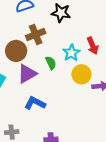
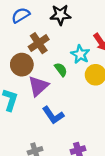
blue L-shape: (35, 103) -> (53, 115), turned -140

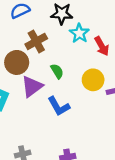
cyan star: (80, 54) -> (79, 33), moved
blue L-shape: (53, 115) -> (59, 106), moved

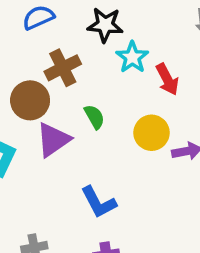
blue L-shape: (59, 106) -> (99, 202), moved

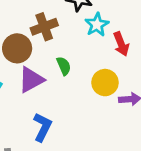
blue L-shape: (99, 202) -> (42, 127), moved, turned -132

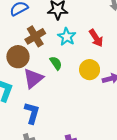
cyan star: (97, 25) -> (67, 37), moved
blue L-shape: (42, 127) -> (32, 113), moved

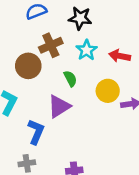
red arrow: (96, 38) -> (120, 56), turned 126
purple triangle: (33, 78) -> (59, 106), moved

